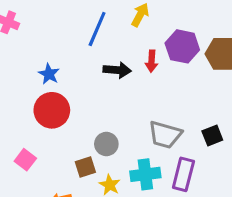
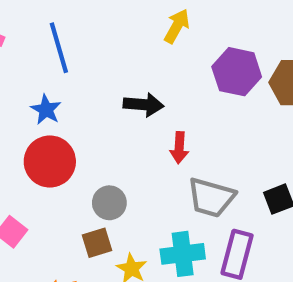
blue line: (97, 29) -> (59, 48), moved, turned -40
red arrow: (152, 61) -> (179, 148), moved
gray circle: (106, 144) -> (109, 203), moved

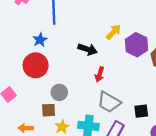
yellow arrow: (177, 26) -> (114, 32), moved

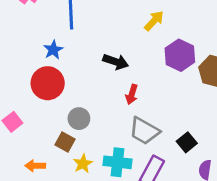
yellow arrow: (114, 32) -> (154, 21), moved
brown square: (49, 110) -> (65, 142), turned 32
black square: (141, 111) -> (187, 142), turned -32

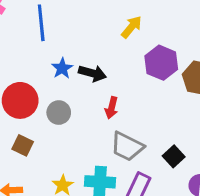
blue star: (53, 50) -> (62, 68), moved
gray circle: (79, 119) -> (59, 113), moved
brown square: (65, 142) -> (23, 145), moved

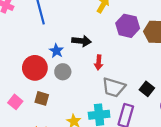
blue star: (62, 68) -> (56, 51), moved

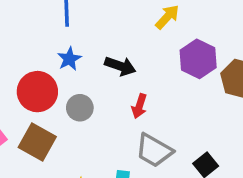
blue star: (56, 51) -> (69, 59), moved
brown square: (42, 98) -> (37, 142), size x1.5

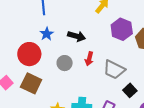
gray circle: (80, 108) -> (65, 63), moved
gray trapezoid: (154, 150) -> (114, 70), moved

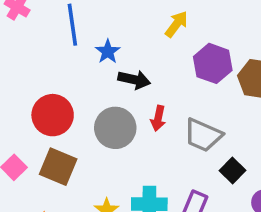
blue star: (47, 34) -> (108, 52), moved
gray circle: (65, 63) -> (115, 128), size x1.5

